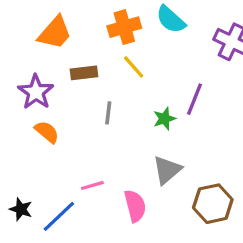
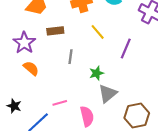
yellow line: (134, 67) -> (98, 32), moved
green star: (164, 119) -> (97, 73), moved
black star: (21, 209) -> (14, 106), moved

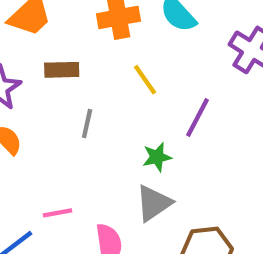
green star: (97, 73) -> (157, 157), moved

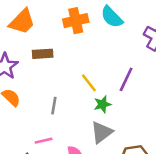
yellow line: (145, 80) -> (89, 83), moved
gray line: (87, 123) -> (54, 106), moved

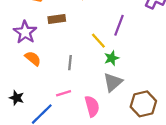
purple line: (126, 79) -> (119, 25), moved

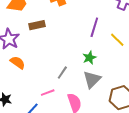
yellow line: (98, 41) -> (117, 40), moved
gray line: (70, 63) -> (62, 73), moved, turned 32

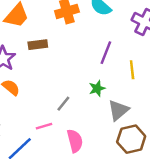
yellow line: (117, 40) -> (132, 70), turned 35
gray triangle: (92, 80) -> (118, 110), moved

